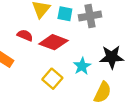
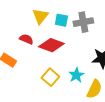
cyan star: (82, 66) -> (76, 75), moved

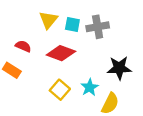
red semicircle: (26, 39) -> (23, 46), moved

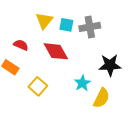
red diamond: (61, 53) -> (56, 51), turned 40
yellow square: (60, 90) -> (38, 86), moved

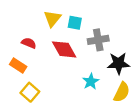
gray cross: (90, 27) -> (98, 40), moved
yellow square: (38, 86) -> (30, 92), moved
yellow semicircle: (101, 98) -> (122, 92), moved

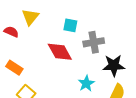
yellow triangle: (52, 19) -> (30, 17), moved
red semicircle: (29, 43) -> (11, 32), moved

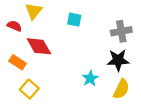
gray cross: (94, 42) -> (121, 31), moved
red diamond: (60, 52) -> (39, 46), moved

